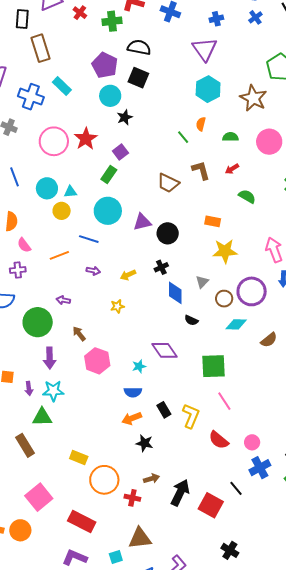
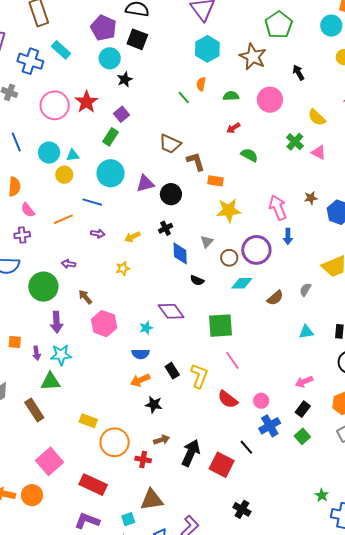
brown L-shape: (201, 170) -> (196, 161), moved

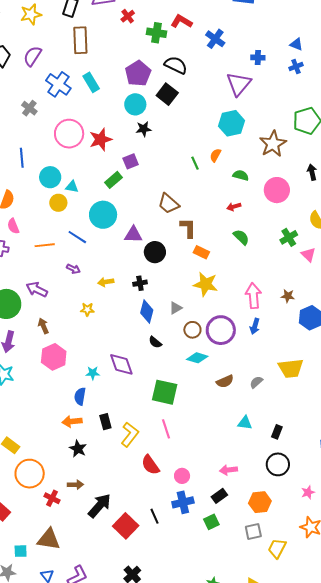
purple arrow: (69, 264) -> (37, 289), size x1.5
blue semicircle: (141, 354) -> (80, 396), turned 84

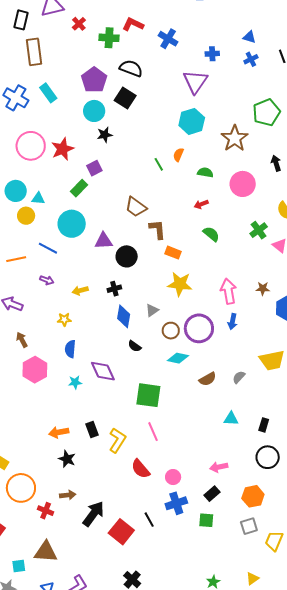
blue semicircle: (80, 396) -> (70, 349), moved
green square: (211, 522) -> (206, 520), turned 35

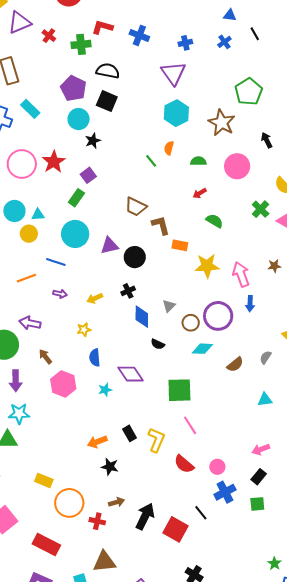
blue triangle: (249, 37) -> (230, 15), moved
yellow star: (180, 284) -> (207, 266), moved

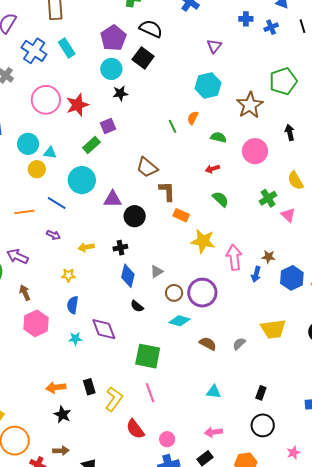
blue cross: (185, 43) -> (246, 19), moved
purple triangle: (173, 73) -> (214, 46), size x0.6
blue arrow: (250, 304) -> (256, 274), moved
brown semicircle: (235, 364) -> (208, 344), turned -126
cyan triangle: (265, 400) -> (214, 392), moved

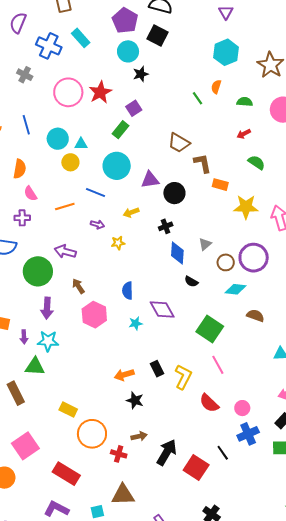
yellow arrow: (86, 247) -> (131, 212), moved
yellow star: (68, 275) -> (118, 243), moved
brown semicircle: (208, 344) -> (255, 316), moved
green square: (148, 356) -> (210, 329), turned 32

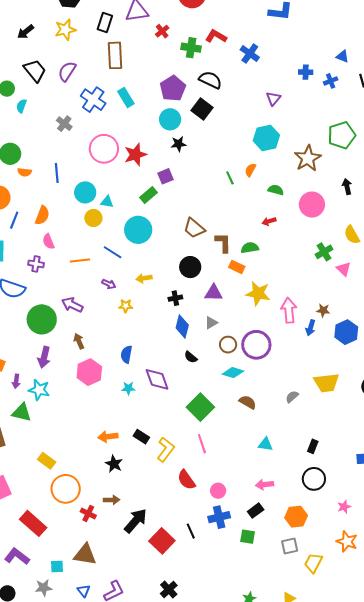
brown trapezoid: (179, 143) -> (194, 228), moved
green semicircle: (257, 162) -> (250, 248), moved, turned -54
purple triangle: (150, 180) -> (214, 293), moved
black rectangle: (157, 369) -> (141, 437), turned -42

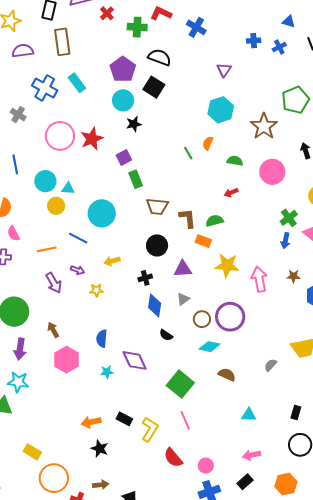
purple semicircle: (67, 71) -> (23, 51), moved, turned 55
green rectangle: (149, 195) -> (136, 179), moved, turned -66
brown trapezoid: (194, 228) -> (157, 206), turned -30
purple arrow: (72, 305) -> (54, 283), moved, turned -140
blue arrow: (310, 328) -> (285, 241), moved

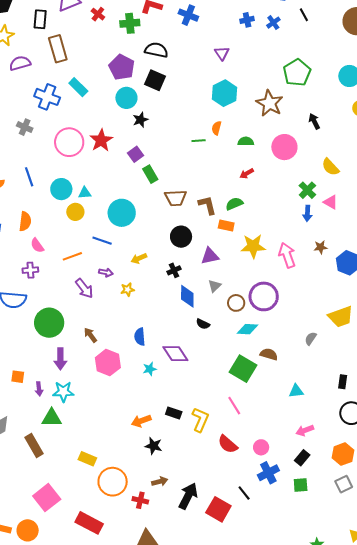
green line: (188, 153) -> (199, 141), turned -56
green square: (180, 384) -> (243, 369), moved

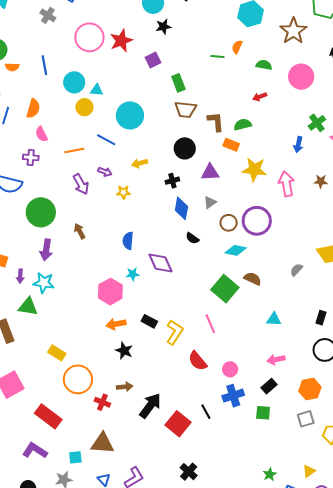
green rectangle: (150, 174) -> (178, 83), moved
blue arrow: (307, 213) -> (298, 145), moved
pink hexagon: (108, 363) -> (110, 292), moved

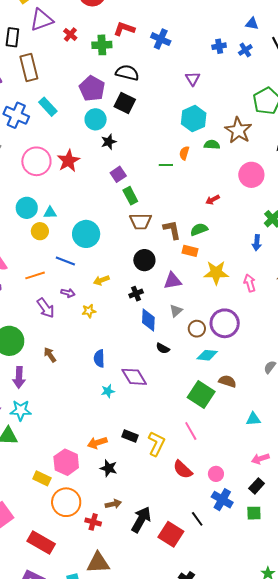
purple square: (153, 60) -> (118, 174), moved
green semicircle: (264, 65) -> (212, 145), moved
pink arrow: (286, 184) -> (250, 283), size x0.7
pink hexagon: (110, 292) -> (66, 462), moved
blue cross: (233, 396) -> (222, 500), turned -35

